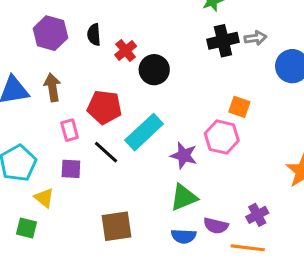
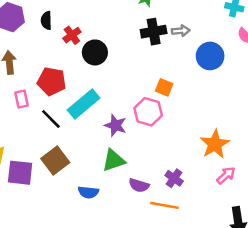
purple square: (71, 169) -> (20, 173), moved, size x1.5
purple cross: (257, 215) -> (174, 178), turned -30
brown square: (117, 226) -> (55, 160), moved, turned -32
blue semicircle: (184, 236) -> (88, 192), moved

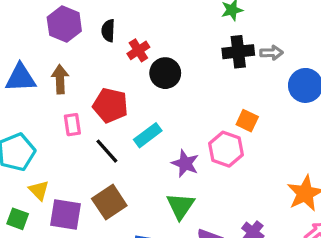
cyan rectangle: (84, 104) -> (148, 135), size x0.7
green triangle: (114, 160) -> (180, 206), turned -40

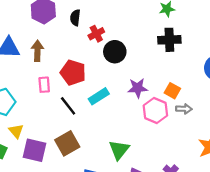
gray arrow: (271, 53) -> (184, 109), moved
purple star: (185, 163) -> (138, 88), moved, turned -30

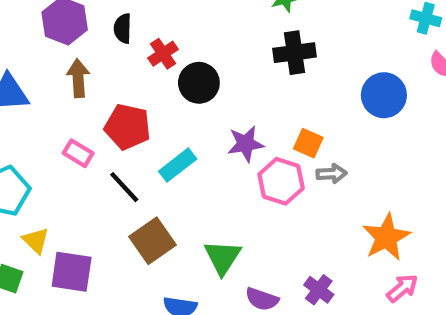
brown arrow: (37, 51) -> (78, 78), moved
pink rectangle: (44, 85) -> (78, 153), turned -49
brown square: (67, 143) -> (153, 241), moved

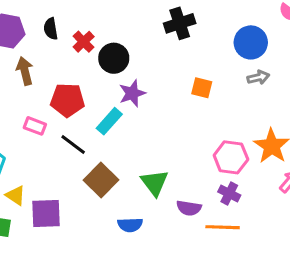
purple star: (246, 144) -> (132, 93), moved
gray arrow: (332, 174) -> (258, 77), moved
pink hexagon: (281, 181) -> (231, 157), moved

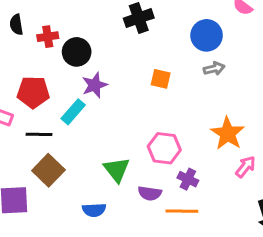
red cross: (84, 42) -> (48, 37), turned 36
black line: (73, 145) -> (39, 134), turned -35
pink hexagon: (231, 157) -> (164, 148), moved
brown square: (101, 180) -> (48, 170), moved

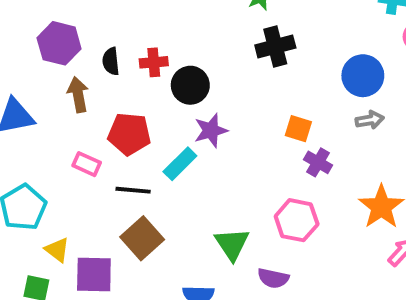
black semicircle: (16, 25) -> (111, 61), moved
purple cross: (188, 179) -> (318, 162), moved

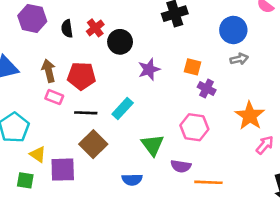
red cross: (154, 62) -> (95, 28), turned -30
brown arrow: (78, 95) -> (49, 71), moved
purple star: (211, 131) -> (149, 69), moved
cyan rectangle: (180, 164) -> (123, 109), moved

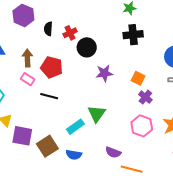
cyan rectangle: (123, 109) -> (75, 127), moved
pink hexagon: (194, 127) -> (142, 126), moved
brown square: (93, 144) -> (47, 146), moved
green triangle: (153, 145) -> (97, 114), moved

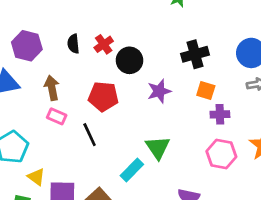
purple hexagon: (23, 15) -> (27, 46), moved
black cross: (133, 35) -> (195, 54), moved
red pentagon: (52, 67) -> (103, 97), moved
black line: (49, 96) -> (90, 135), turned 60
purple cross: (145, 97) -> (220, 114), turned -32

